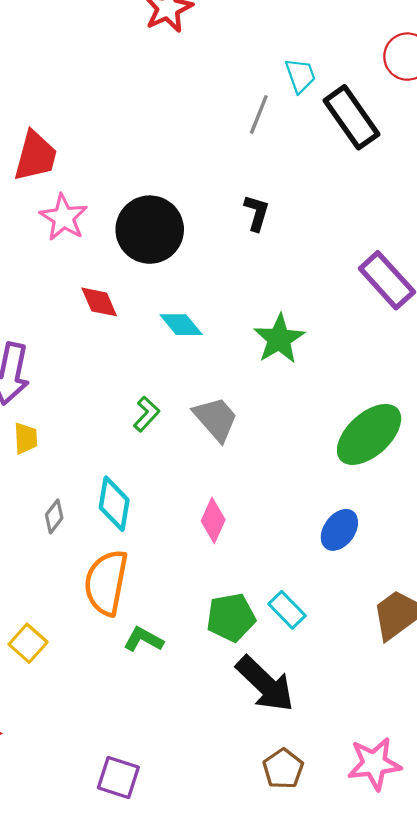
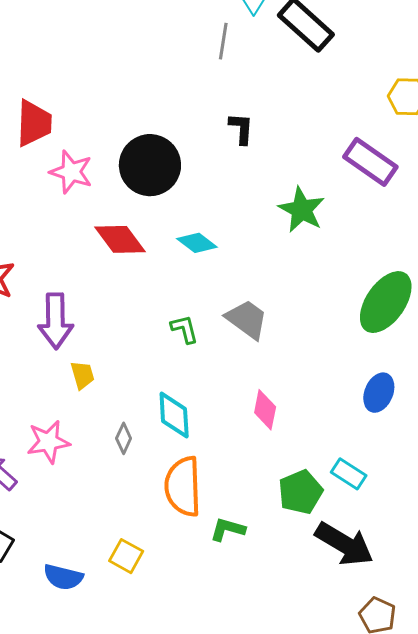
red diamond: (99, 302) -> (120, 239), size x1.4
green star: (279, 339) -> (302, 210), moved
green L-shape: (146, 414) -> (185, 329), turned -44

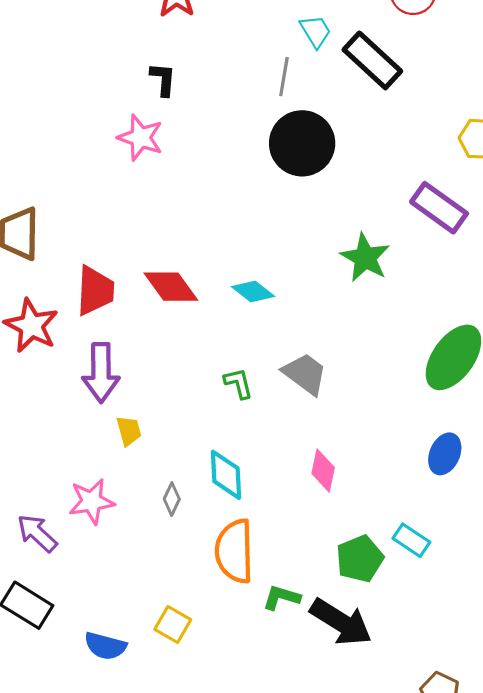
red trapezoid: (34, 123) -> (95, 291), moved
black L-shape: (241, 129) -> (163, 79), moved
black circle: (150, 165) -> (302, 143), moved
pink star: (71, 172) -> (140, 138), moved
black arrow: (344, 544) -> (341, 622), moved

